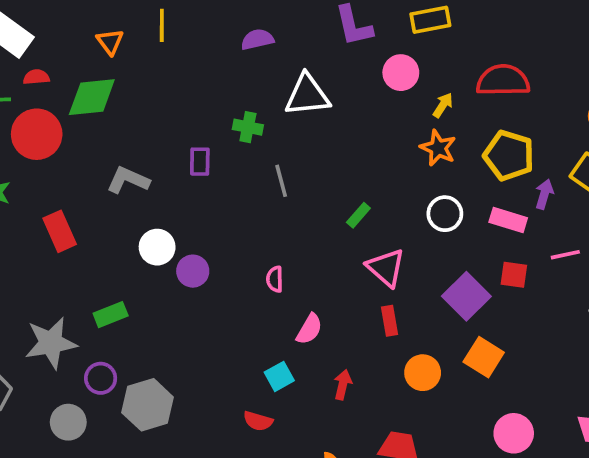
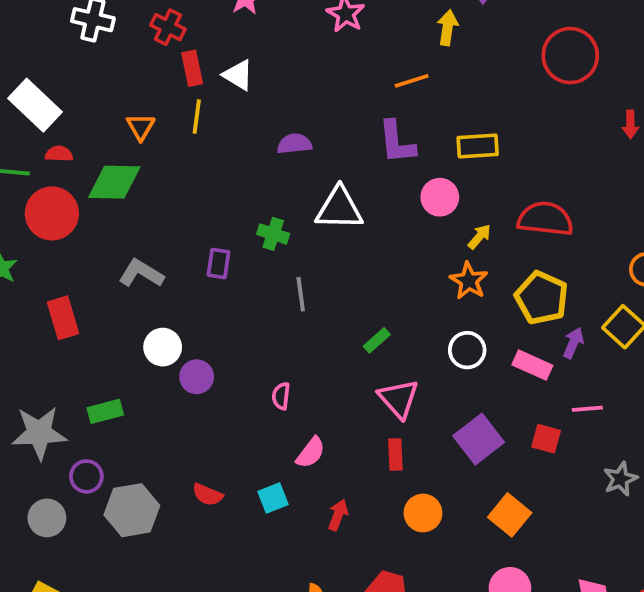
red square: (514, 275) -> (546, 439), moved
orange square: (484, 357) -> (510, 515), moved
red semicircle: (258, 421) -> (207, 495), moved

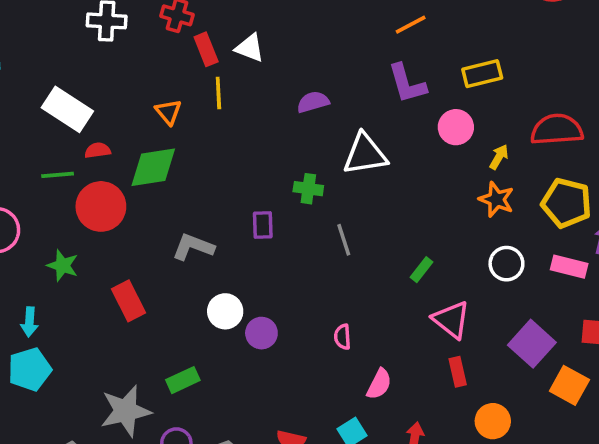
orange square: (510, 515) -> (569, 385), moved

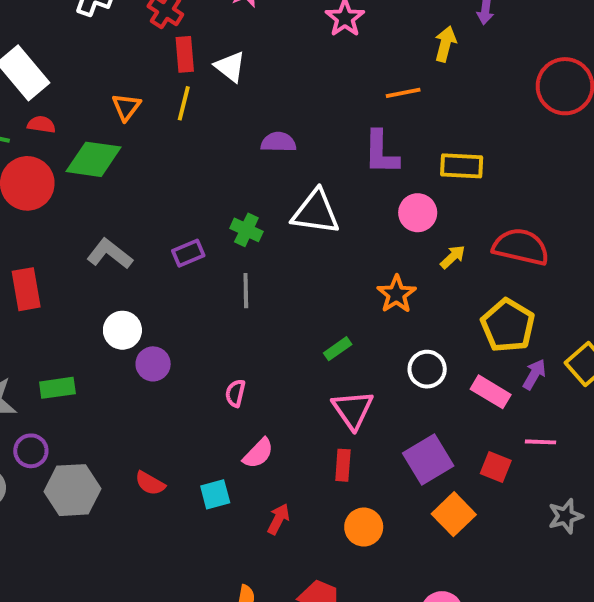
orange star: (496, 199) -> (396, 294), moved
purple rectangle: (263, 225) -> (188, 253), turned 52
gray line: (344, 240) -> (246, 291), moved

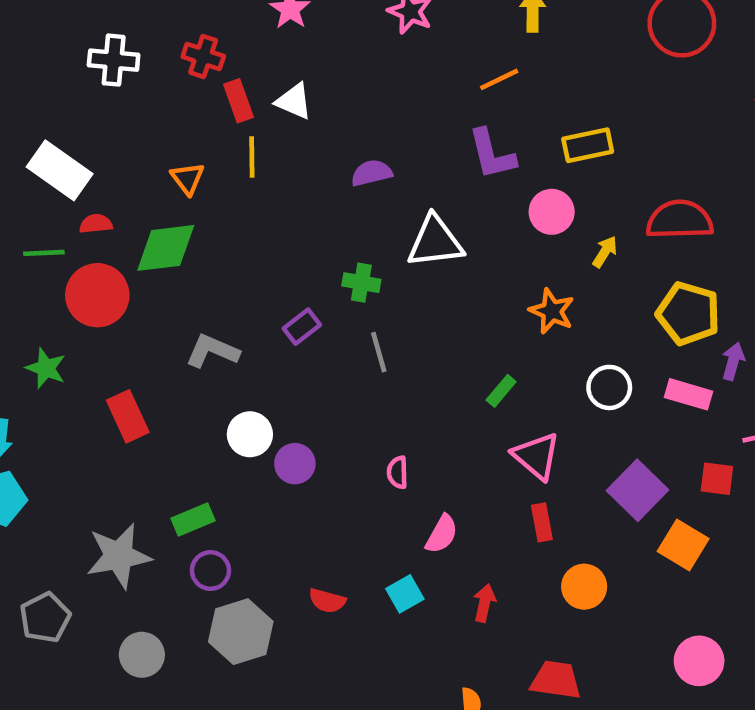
purple circle: (31, 451) -> (210, 571), moved

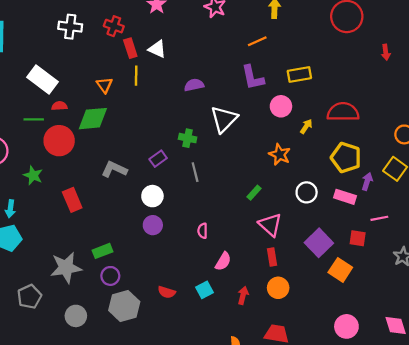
white triangle: (435, 242) -> (224, 119), turned -40
white circle: (250, 434) -> (152, 196), moved
orange circle: (584, 587) -> (278, 288), moved

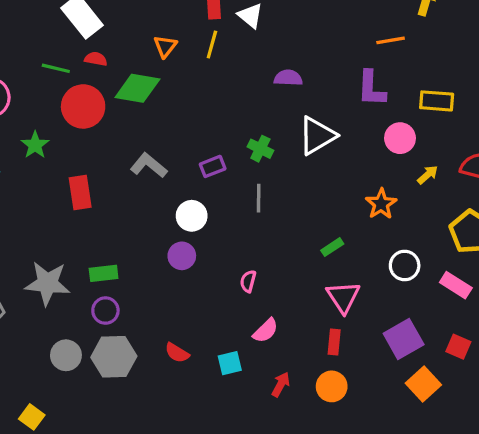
gray circle: (76, 316) -> (66, 355), moved

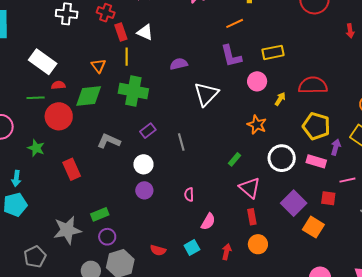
green cross: (260, 149) -> (133, 91), moved, size x1.8
white circle: (405, 265) -> (282, 158), size x1.4

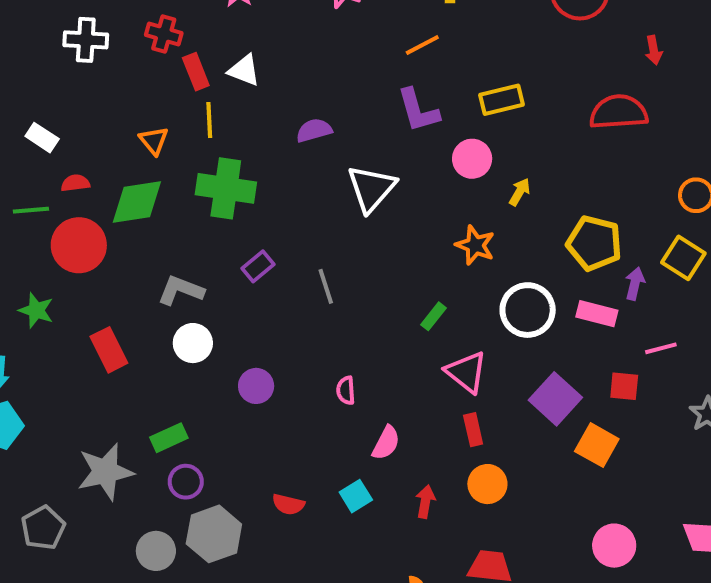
white rectangle: (43, 62) -> (42, 138), size x0.6
red semicircle: (313, 85) -> (619, 112), moved
white circle: (143, 164) -> (193, 343), moved

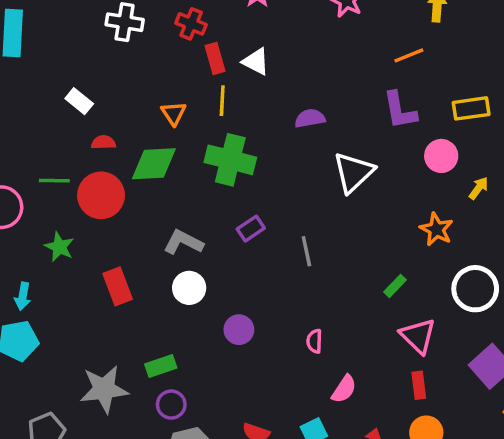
green line: (31, 210) -> (54, 181), moved

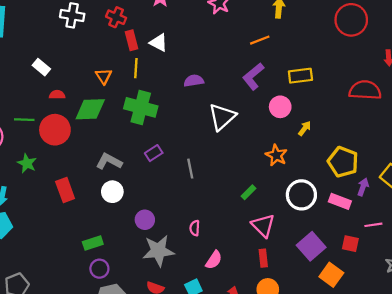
purple L-shape: (400, 110) -> (253, 76), turned 60
gray star: (104, 389) -> (158, 251), moved

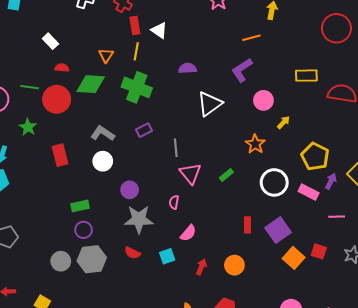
yellow rectangle: (300, 76) -> (306, 76), moved
pink triangle: (263, 226) -> (190, 174), moved
red square: (350, 244) -> (319, 251), moved
red rectangle: (263, 258) -> (248, 225), moved

